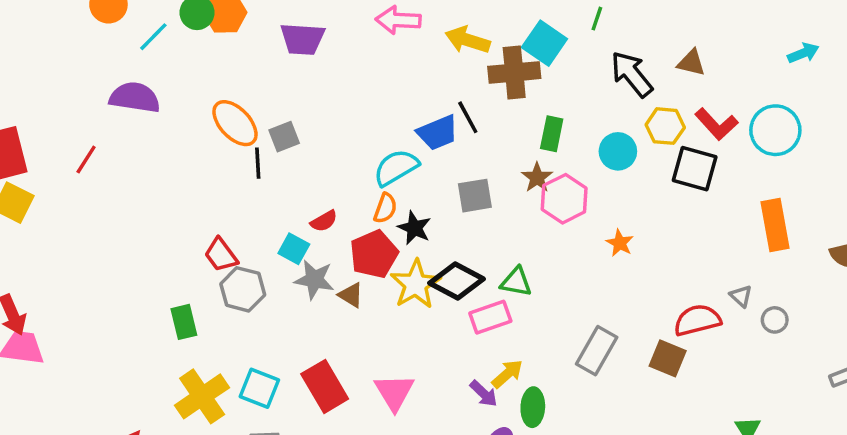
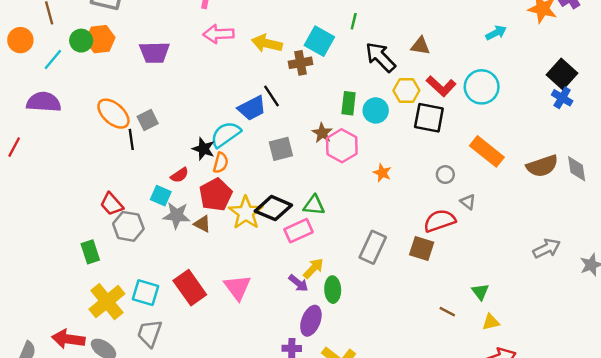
brown cross: (514, 72) -> (300, 63), size x0.7
green rectangle: (552, 134) -> (349, 103), moved
orange rectangle: (775, 225) -> (487, 151), turned -36
black star: (414, 228) -> (203, 149), moved
gray circle: (775, 320) -> (445, 175), moved

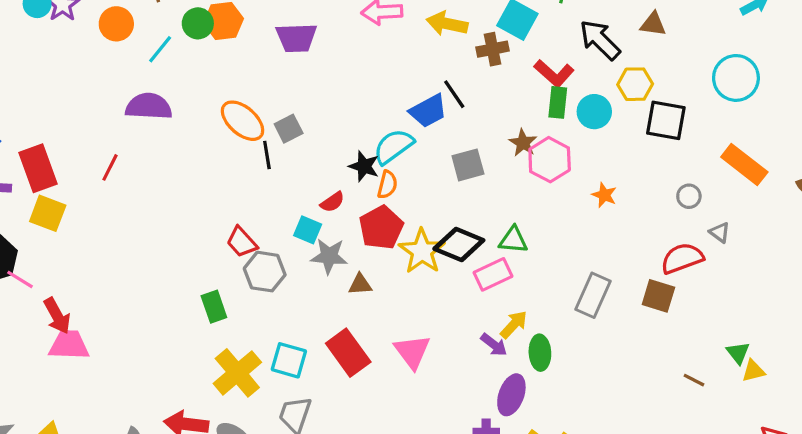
red L-shape: (441, 86) -> (554, 74), moved
brown triangle: (202, 224) -> (360, 284), moved, turned -30
yellow triangle: (491, 322) -> (753, 371), moved

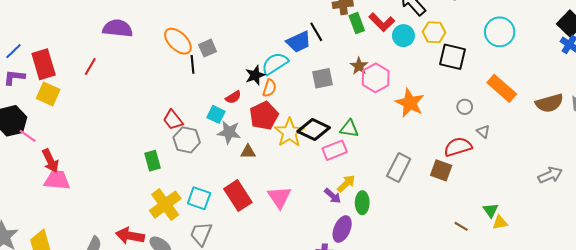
green rectangle: (558, 102) -> (357, 23), moved, turned -30
cyan circle: (594, 112) -> (403, 36), moved
black star: (364, 166) -> (255, 75), turned 30
orange star: (604, 195) -> (410, 103), size x1.8

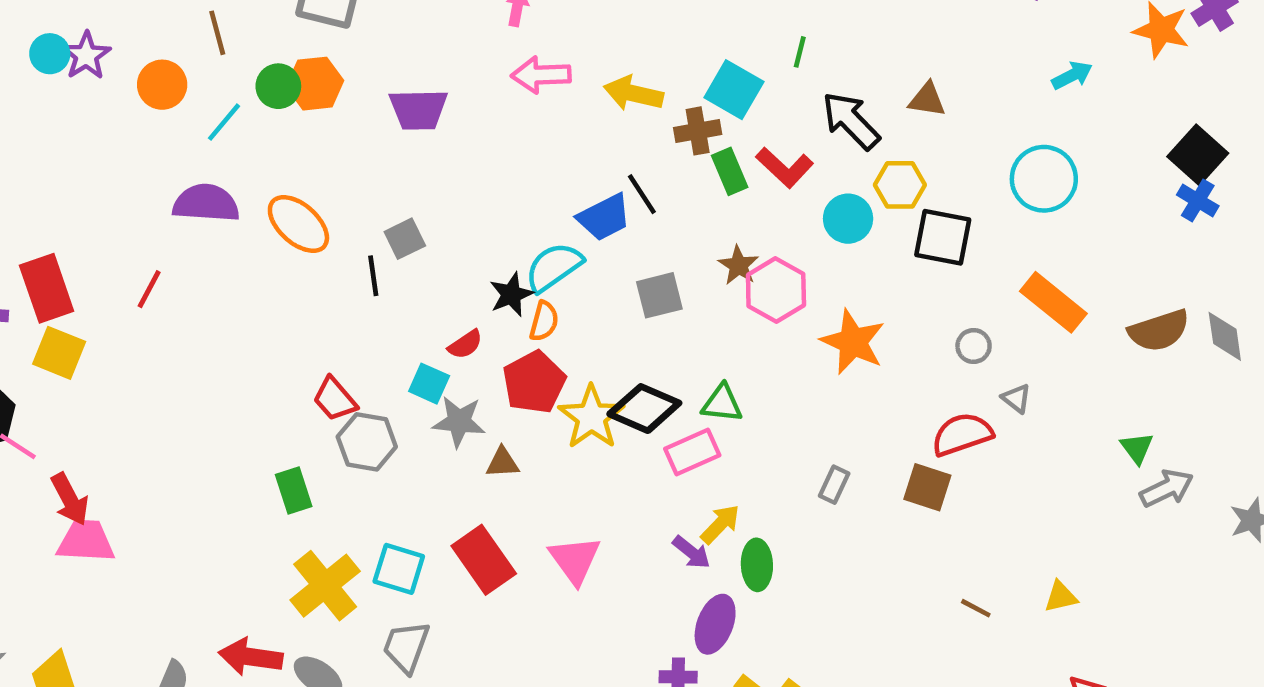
cyan circle: (403, 36) -> (848, 219), moved
orange ellipse: (178, 41) -> (298, 224), moved
gray rectangle: (399, 167) -> (834, 485), size x0.6
green triangle: (491, 210) -> (1137, 448), moved

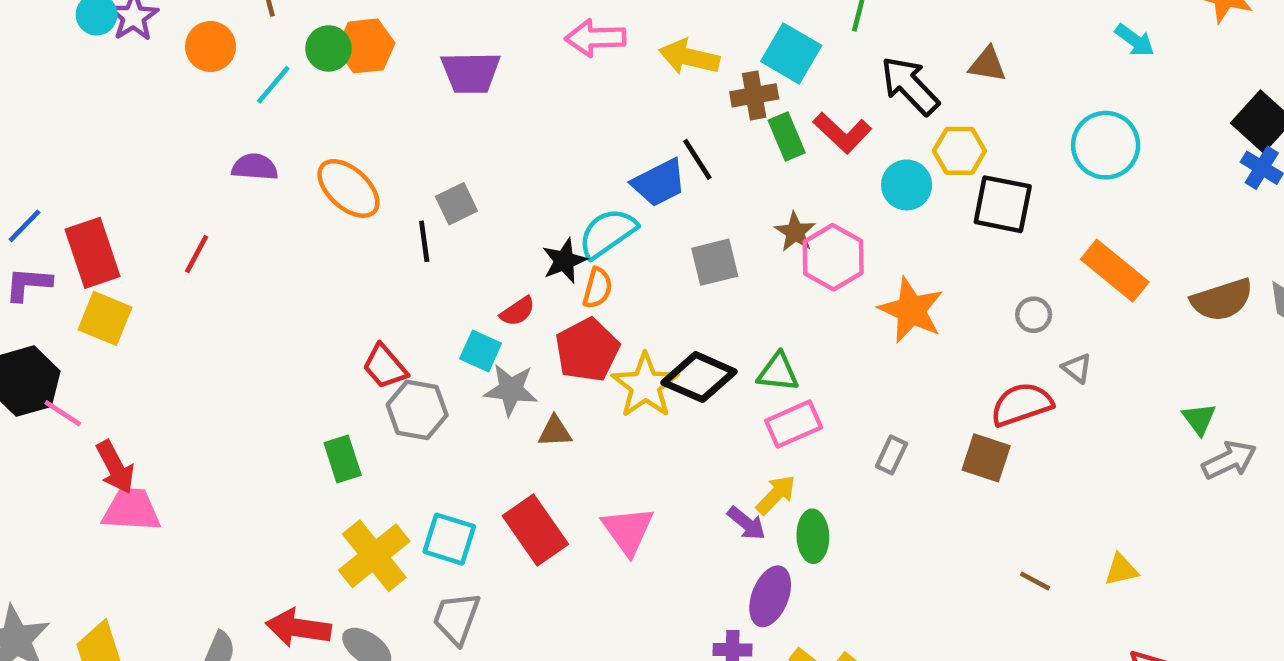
cyan arrow: (1072, 75) -> (1135, 40), turned 63
purple semicircle: (206, 203) -> (255, 167), size x0.7
pink rectangle: (692, 452) -> (794, 424), moved

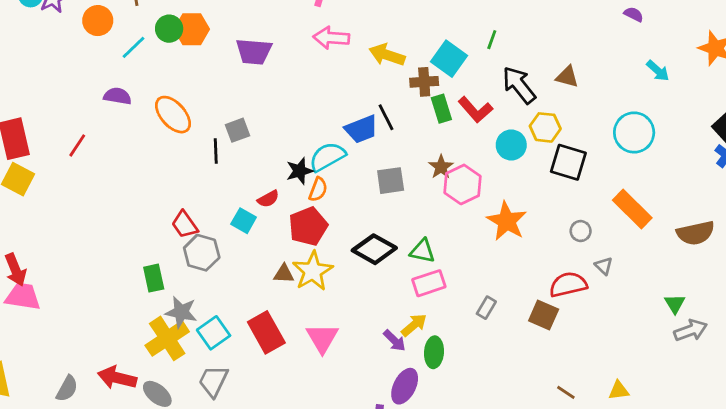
yellow star: (645, 386) -> (313, 271), moved
gray star: (511, 390) -> (181, 312), moved
cyan square: (449, 539) -> (214, 333), turned 32

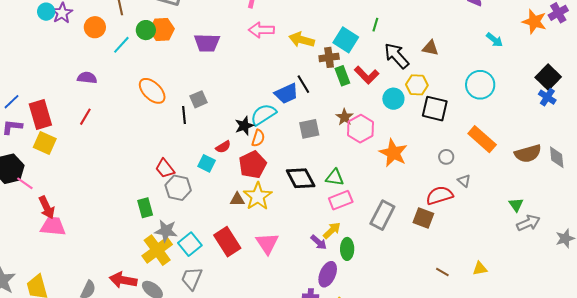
purple semicircle: (117, 96) -> (87, 78), moved
black diamond: (374, 249) -> (301, 178), turned 36
gray rectangle: (486, 308) -> (382, 215), size x1.8

